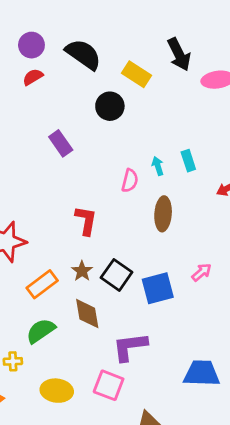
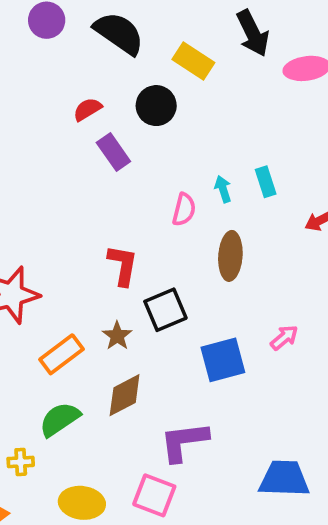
red semicircle: (33, 77) -> (87, 109), moved
purple rectangle: (61, 143) -> (113, 152), moved
black square: (117, 275) -> (165, 310), moved, turned 32
brown diamond: (87, 314) -> (125, 395), turned 72

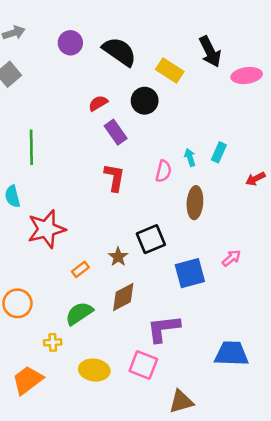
cyan rectangle: (266, 182) -> (219, 152), turned 42
red L-shape: (123, 265) -> (114, 177), moved
orange rectangle: (61, 354) -> (80, 269), size x0.6

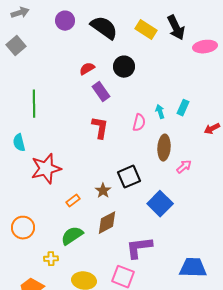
yellow rectangle: (170, 70) -> (146, 30), moved
pink arrow: (231, 258) -> (184, 167), moved
blue square: (190, 273) -> (160, 204), turned -30

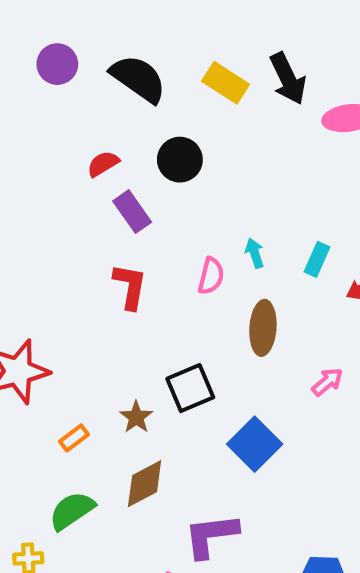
cyan rectangle: (183, 108) -> (317, 259), moved
pink arrow: (184, 167) -> (327, 382), moved

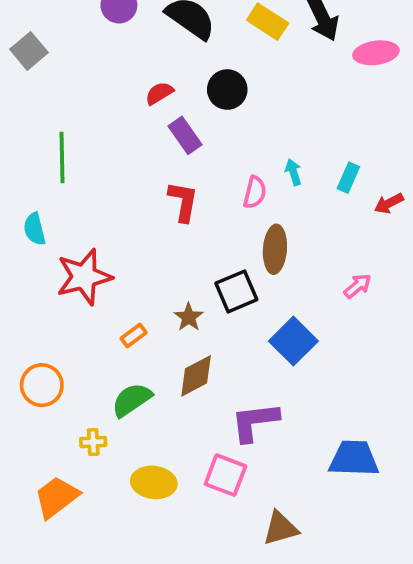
brown ellipse: (263, 328) -> (275, 249), moved

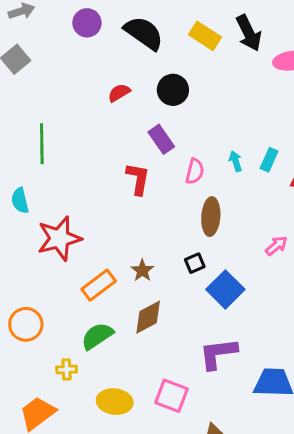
purple rectangle: (185, 135) -> (161, 139), moved
cyan arrow: (293, 172) -> (236, 161), moved
black square: (236, 291) -> (195, 263), moved, size x0.6
orange rectangle: (134, 336) -> (99, 285), size x1.6
purple L-shape: (255, 422) -> (218, 353), moved

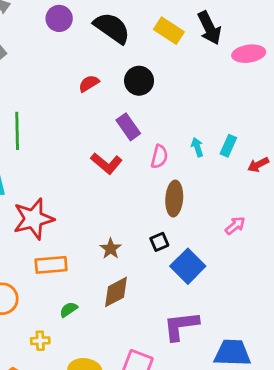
red L-shape: (138, 179) -> (107, 163), turned 120
orange rectangle: (99, 285) -> (51, 265), moved, turned 32
green semicircle: (97, 336) -> (69, 310), size x0.6

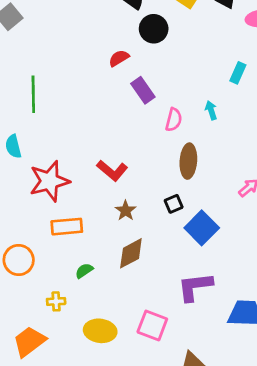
black circle: (139, 81) -> (154, 29), moved
red semicircle: (89, 83) -> (119, 58), moved
cyan rectangle: (228, 146) -> (238, 73), moved
red L-shape: (107, 163) -> (112, 170), moved

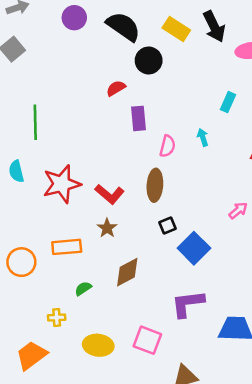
purple rectangle: (143, 90) -> (139, 118), turned 30
brown ellipse: (188, 161) -> (155, 185), moved
red star: (49, 181) -> (62, 184), moved
brown star: (126, 211) -> (107, 228), moved
orange circle: (19, 260) -> (21, 262), moved

